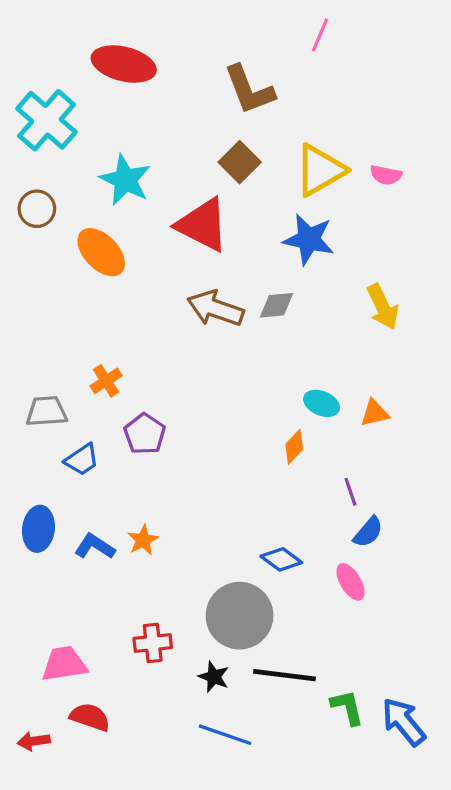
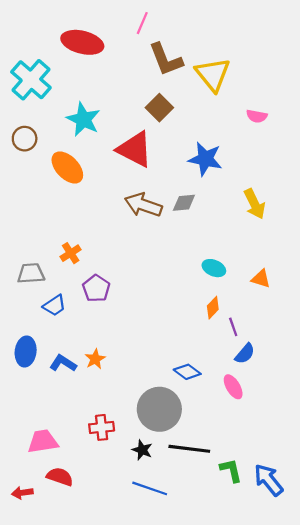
pink line: (320, 35) -> (142, 23), moved
yellow triangle: (320, 170) -> (213, 74), moved, turned -39
orange triangle: (375, 413) -> (261, 279), moved, turned 30
orange diamond: (294, 447) -> (213, 308), moved

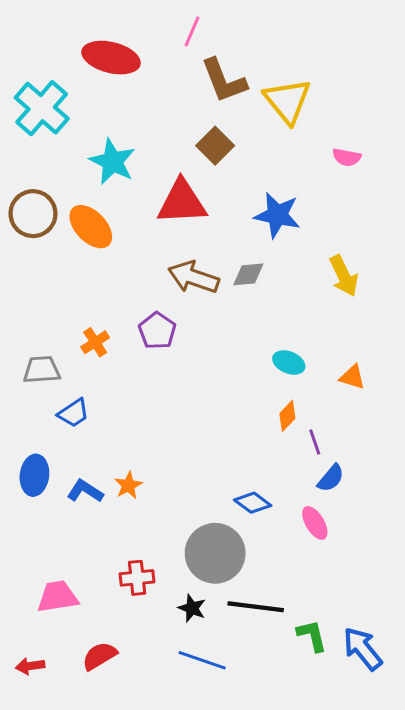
brown circle: (25, 139) -> (33, 214), moved, size x1.4
red triangle: (135, 149) -> (182, 202), turned -30
purple pentagon: (96, 288) -> (157, 331), moved
red semicircle: (60, 477) -> (99, 656), moved, turned -50

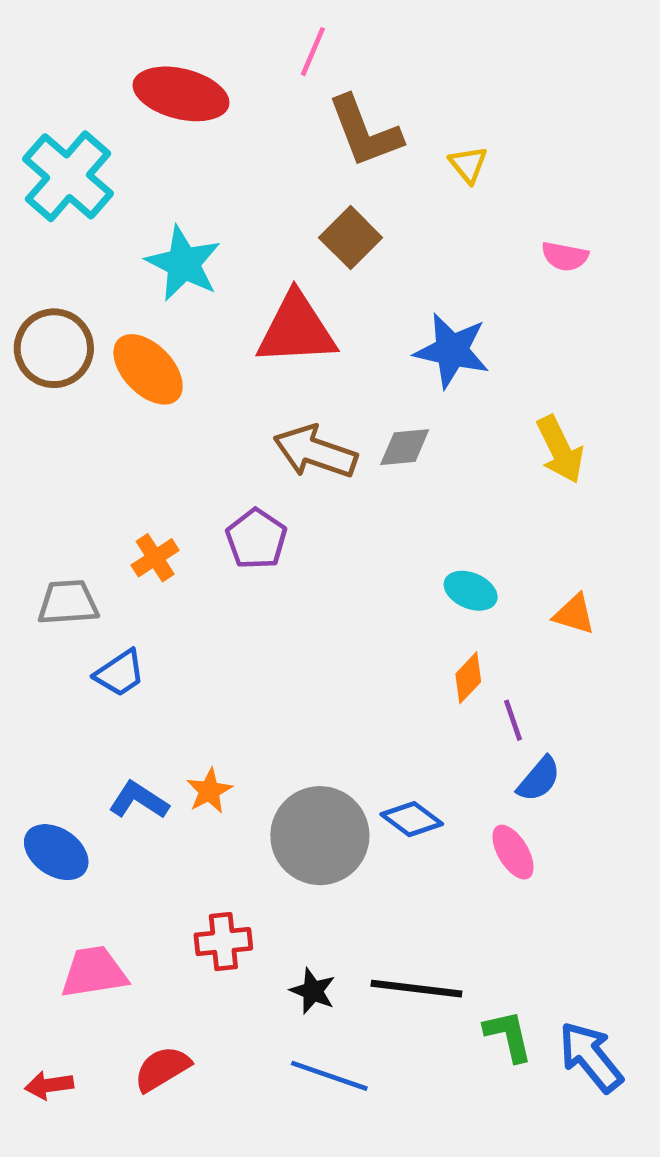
yellow triangle: (287, 101) -> (468, 165), size x0.5
blue ellipse: (34, 475) -> (56, 852), moved, turned -63
gray circle: (215, 553) -> (320, 836), moved

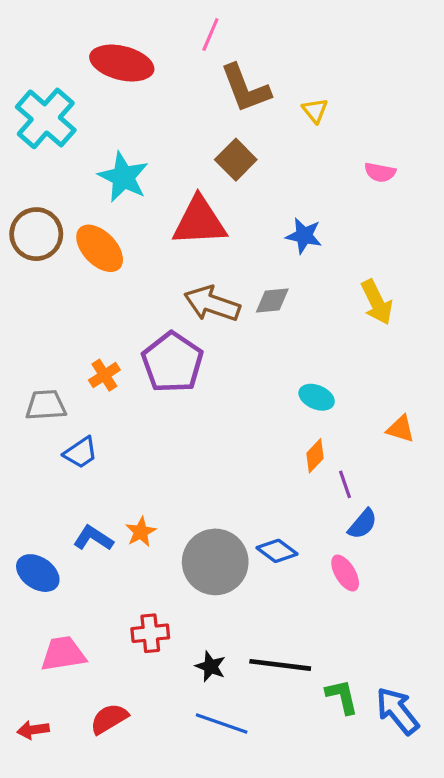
blue star: (452, 351) -> (304, 236), size x0.7
purple pentagon: (256, 539) -> (172, 362), size x1.5
orange triangle: (574, 614) -> (401, 429), moved

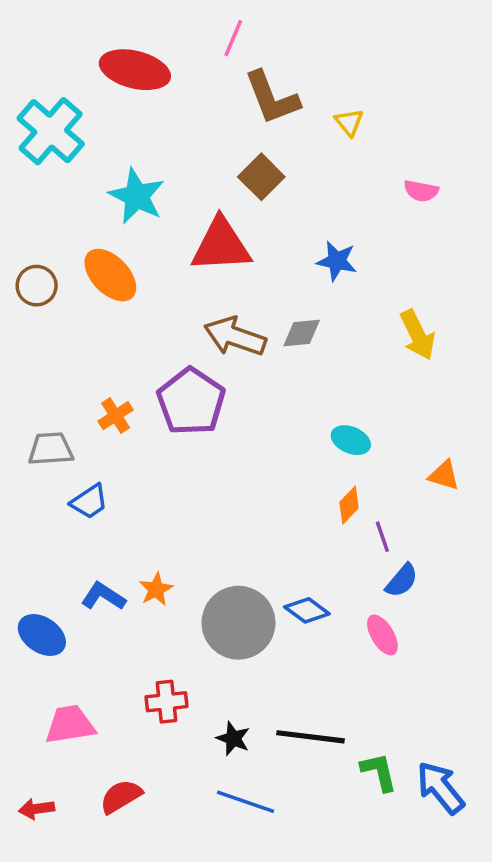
brown circle: (36, 234) -> (37, 286), moved, size x0.7

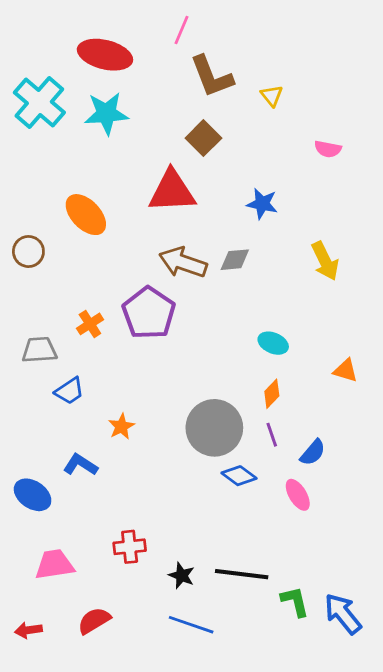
cyan star: (137, 196) -> (106, 113), moved, turned -30
brown circle: (37, 286) -> (28, 252), moved
purple line: (382, 537) -> (272, 435), moved
orange star: (156, 589) -> (121, 426), moved
gray circle: (238, 623) -> (214, 428), moved

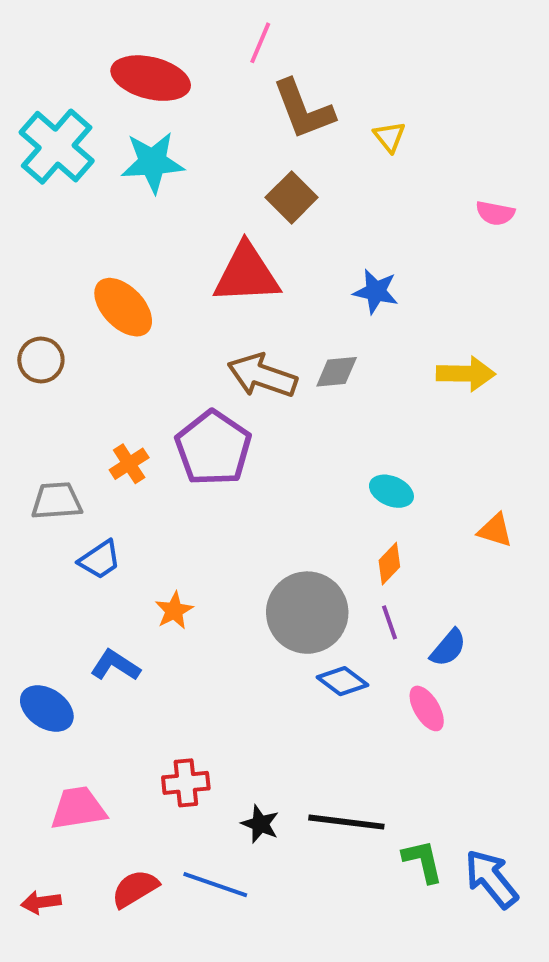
pink semicircle: (328, 149) -> (495, 213), moved
yellow arrow: (325, 261) -> (466, 374), turned -63
blue line: (191, 625) -> (215, 885), moved

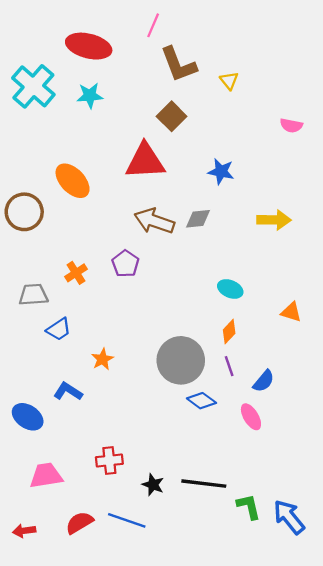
cyan star: (153, 162) -> (90, 96), size x0.7
brown circle: (41, 360) -> (24, 212), size x1.4
purple pentagon: (213, 448) -> (125, 264), size x0.6

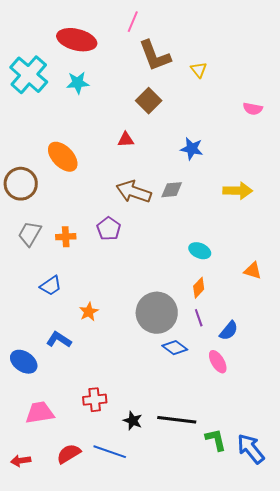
red triangle: (145, 161) -> (126, 140), size x0.5
orange cross: (76, 273) -> (66, 237), turned 30
gray trapezoid: (33, 295) -> (30, 234), moved, turned -56

